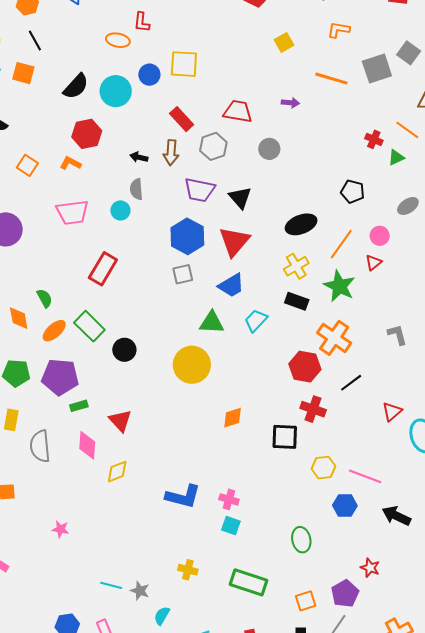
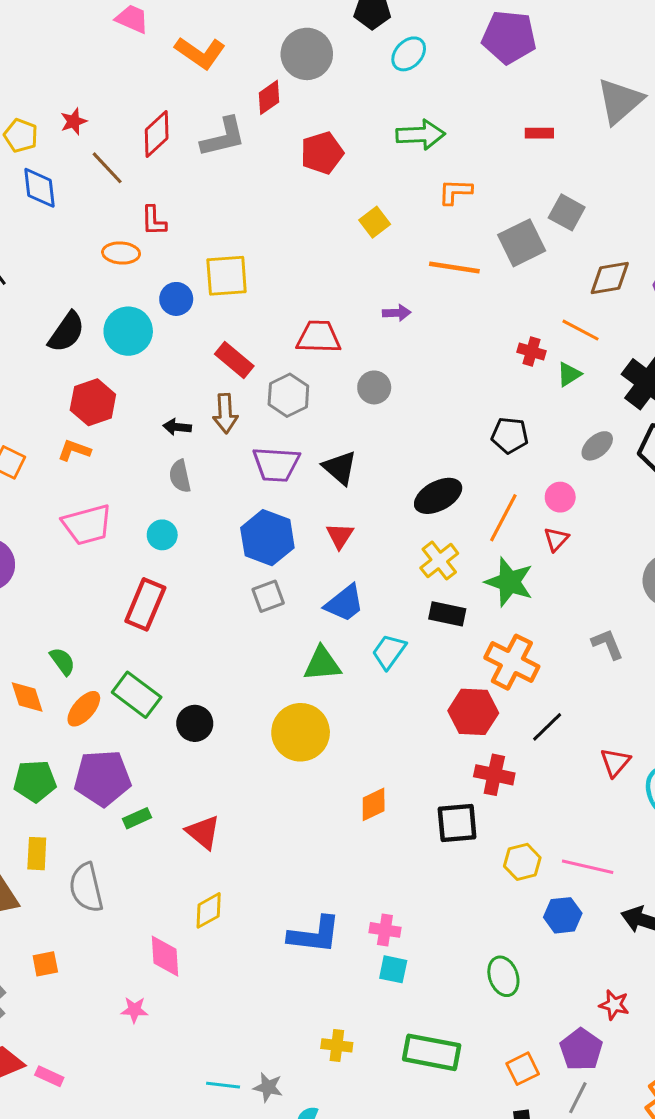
cyan circle: (120, 210) -> (162, 535), moved
red triangle: (234, 241) -> (340, 536), size x0.6
pink diamond: (87, 445) -> (165, 956), moved

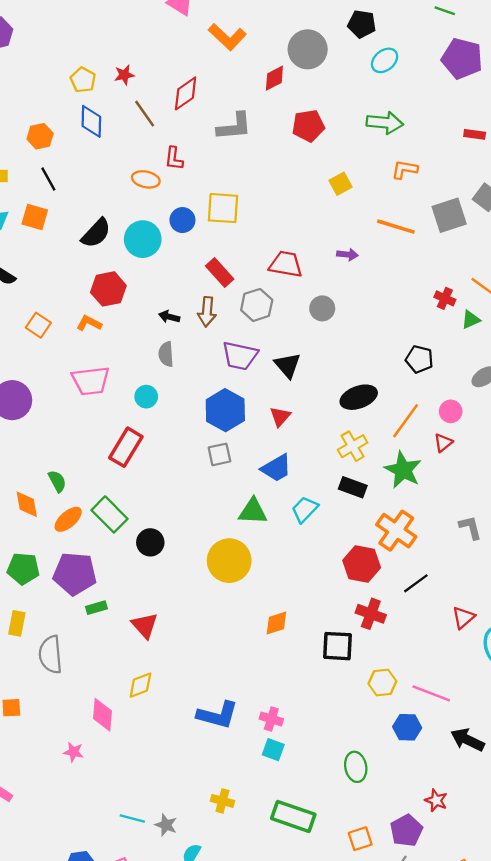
gray L-shape: (223, 137) -> (234, 127), moved

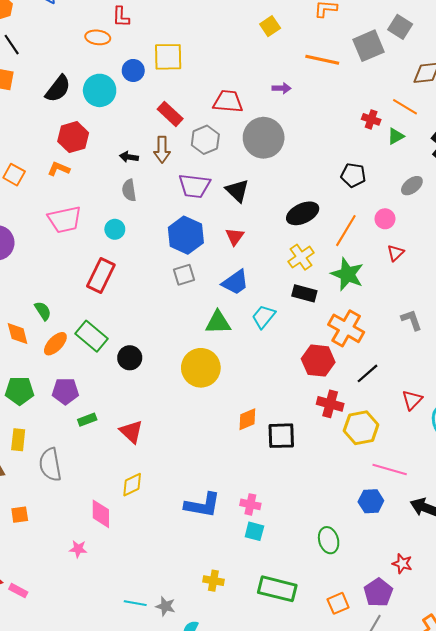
gray circle: (322, 308) -> (264, 138), size x1.8
red triangle: (443, 443) -> (396, 253), moved
purple pentagon: (75, 574) -> (65, 391), size x0.7
black square: (337, 646) -> (281, 436), moved
yellow hexagon: (382, 683) -> (361, 428), moved, size x1.4

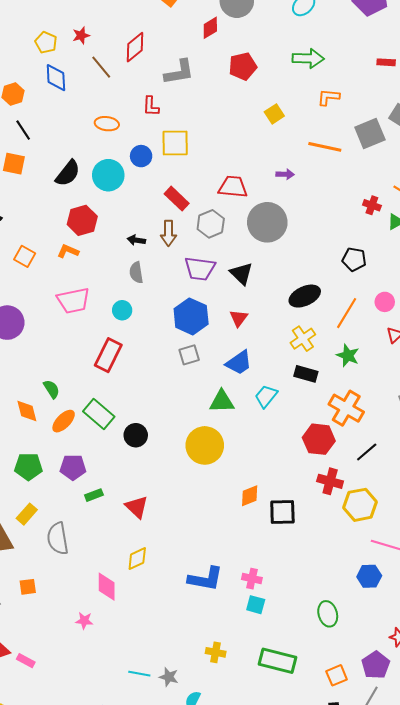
red L-shape: (121, 17) -> (151, 106), moved
green star: (347, 274) -> (348, 356), size x0.7
yellow rectangle: (18, 440) -> (27, 514), turned 35

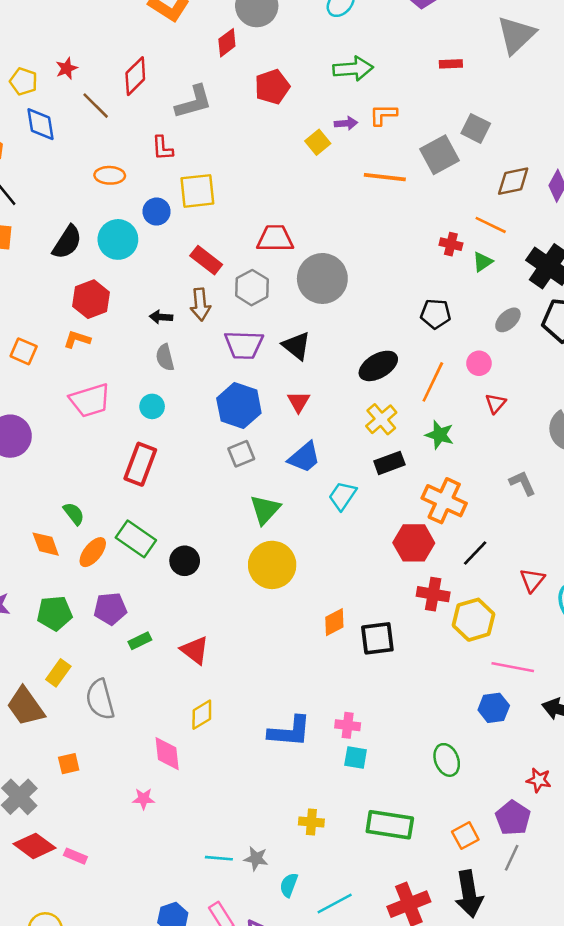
purple arrow: (285, 174) -> (346, 123), moved
black rectangle: (306, 374) -> (389, 463), turned -30
green triangle: (222, 401) -> (265, 510), moved, turned -40

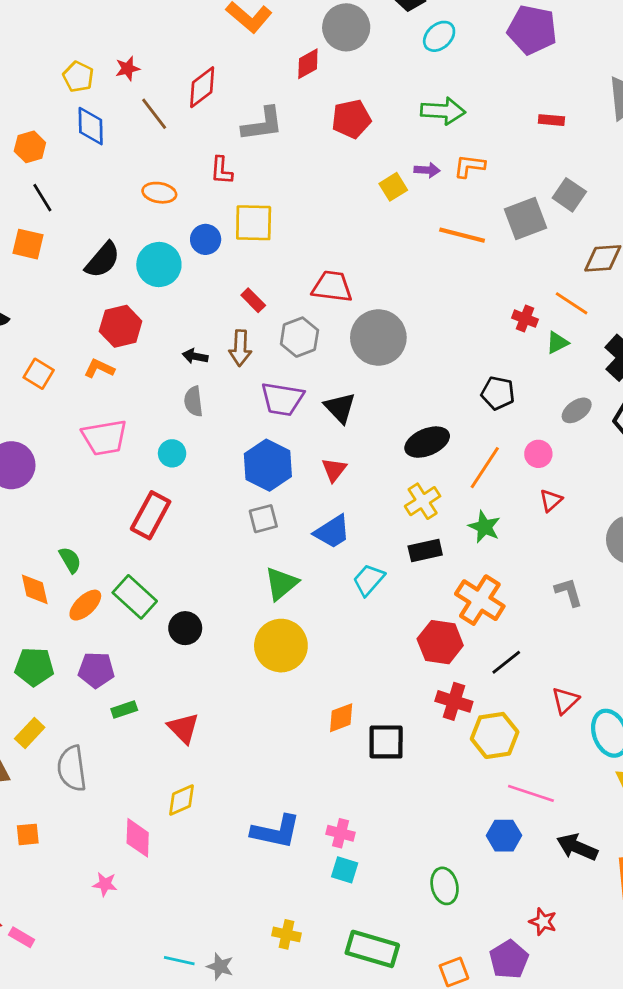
red rectangle: (206, 260) -> (253, 300), size x0.7

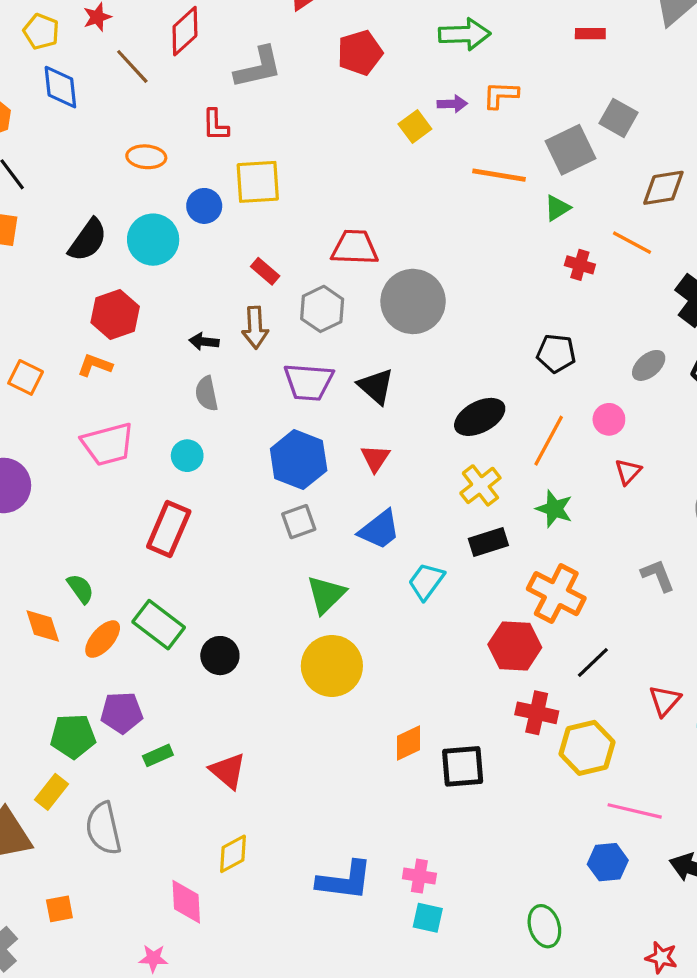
green triangle: (557, 343) -> (557, 208), moved
green pentagon: (34, 667) -> (73, 736), moved

